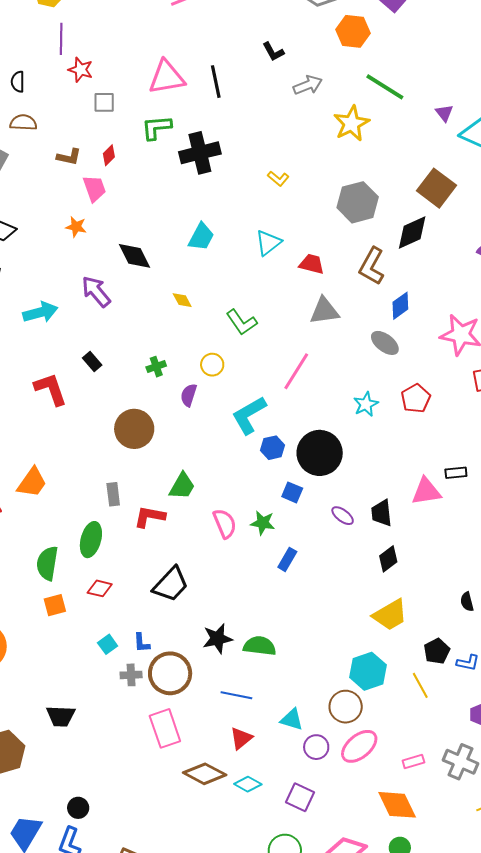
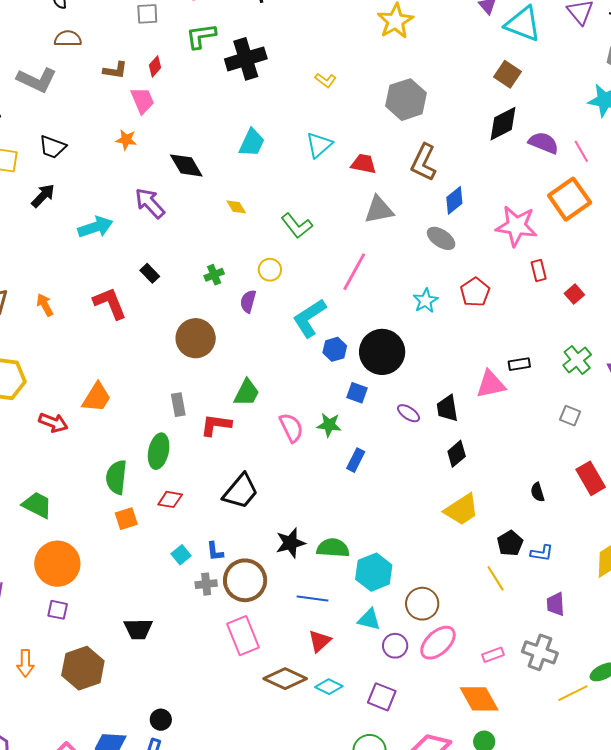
brown square: (436, 188) -> (508, 74), moved, size x0.7
black diamond: (412, 232) -> (503, 124), moved
cyan hexagon: (368, 671) -> (374, 572), moved

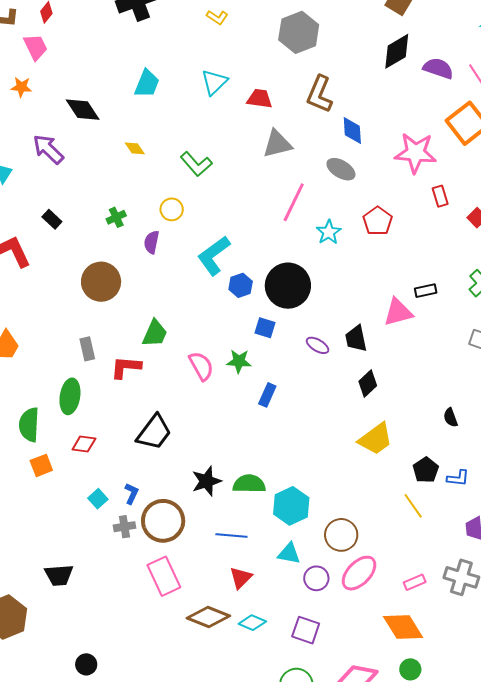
blue diamond: (454, 200) -> (352, 130), turned -52
pink line: (354, 272) -> (294, 202), moved
blue L-shape: (215, 551) -> (131, 494), turned -145

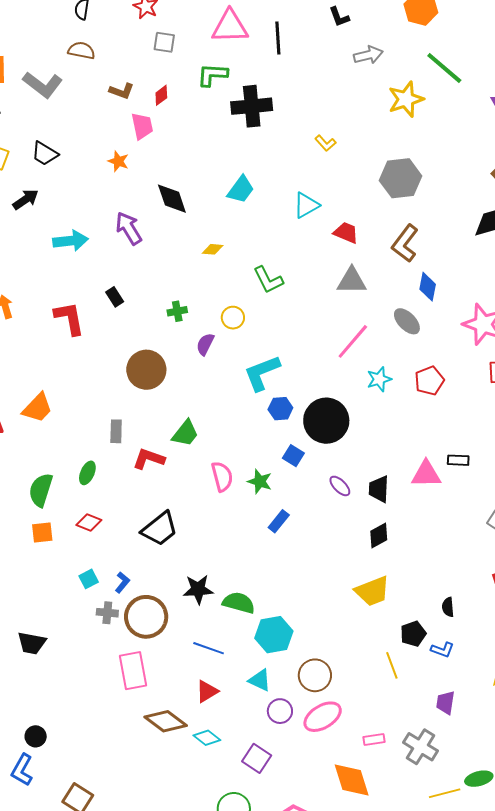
yellow diamond: (135, 148) -> (213, 249), turned -65
green ellipse: (70, 396) -> (87, 473), size x0.7
black semicircle: (450, 418) -> (448, 607), moved

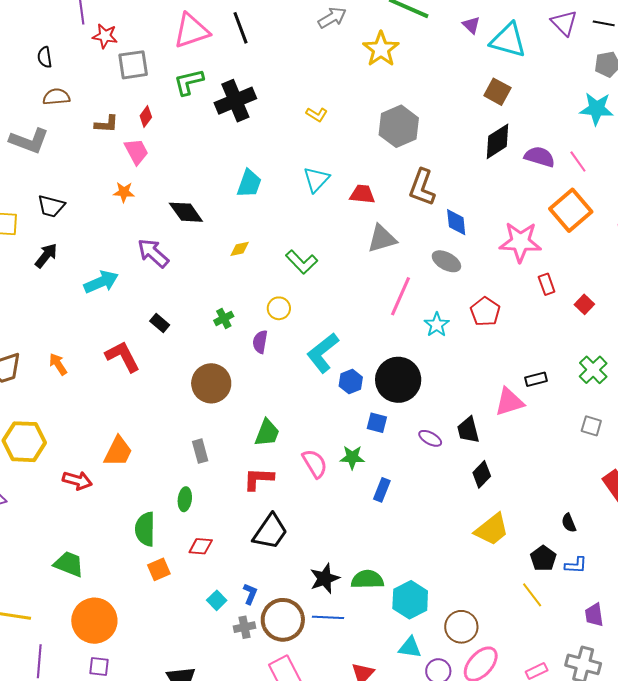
gray square: (164, 42) -> (133, 65), size x1.4
red L-shape: (149, 459) -> (258, 479), moved
blue line: (209, 648) -> (328, 617), moved

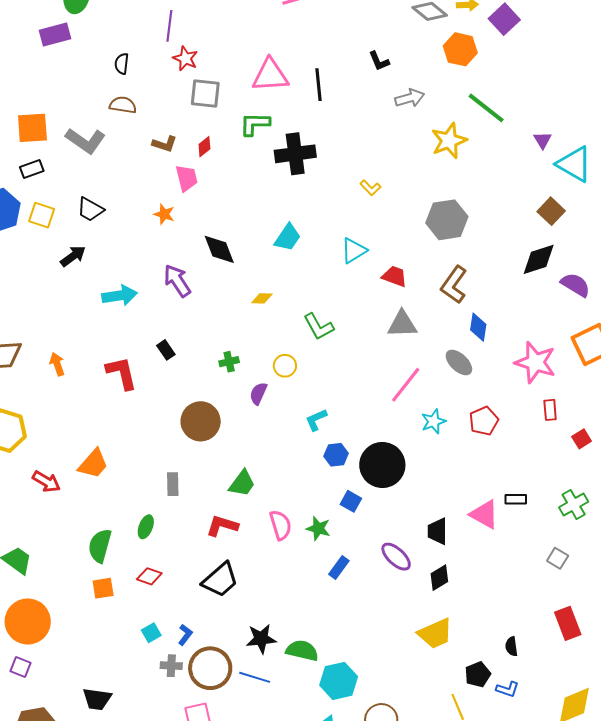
cyan L-shape: (323, 353) -> (316, 420), size x0.6
pink triangle: (509, 402) -> (484, 514), turned 32
purple ellipse: (430, 438) -> (396, 557), moved, size x1.4

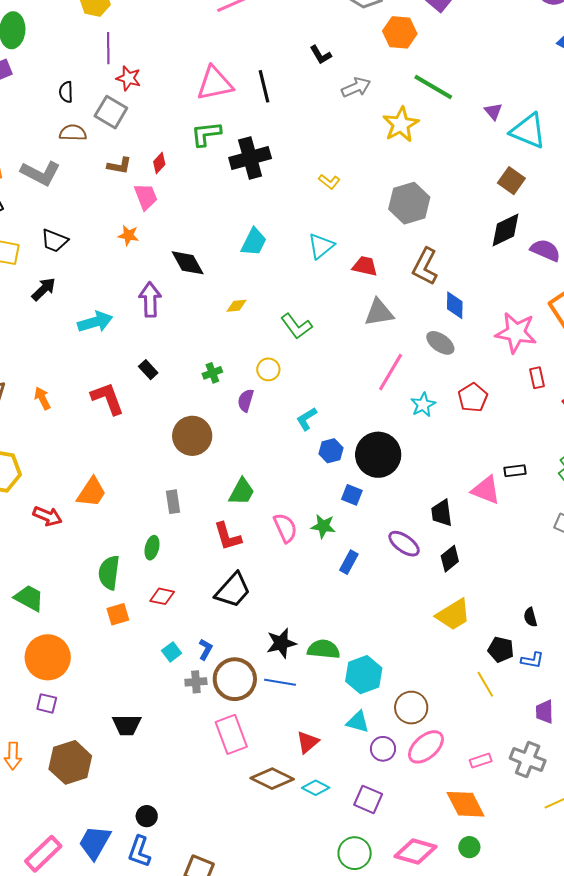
gray square: (205, 93) -> (111, 112), moved, turned 32
purple arrow: (177, 281) -> (150, 300), turned 40
red L-shape: (222, 526) -> (228, 536), turned -116
black pentagon: (478, 674) -> (501, 650), turned -30

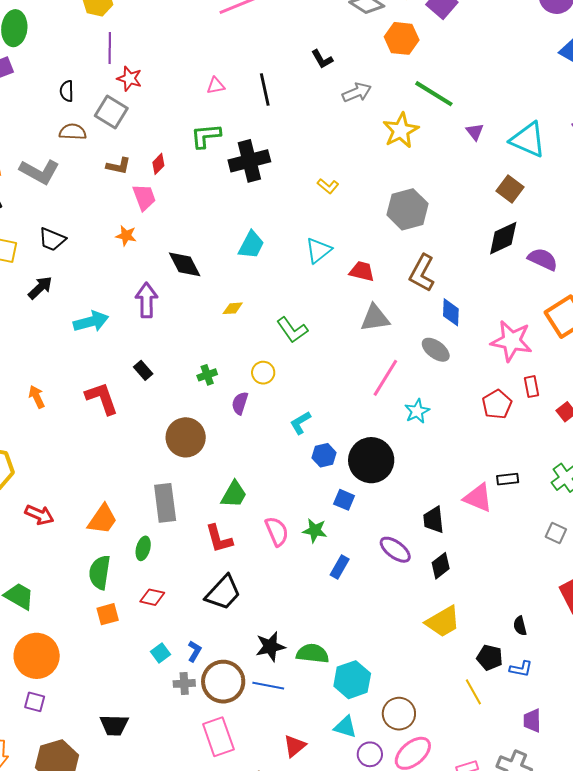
pink triangle: (215, 83) -> (216, 86), size x0.5
purple triangle: (493, 111) -> (475, 132), moved
red pentagon: (473, 398) -> (497, 404), moved
orange trapezoid: (92, 492) -> (102, 519), moved
gray rectangle: (173, 502) -> (165, 503), size x1.6

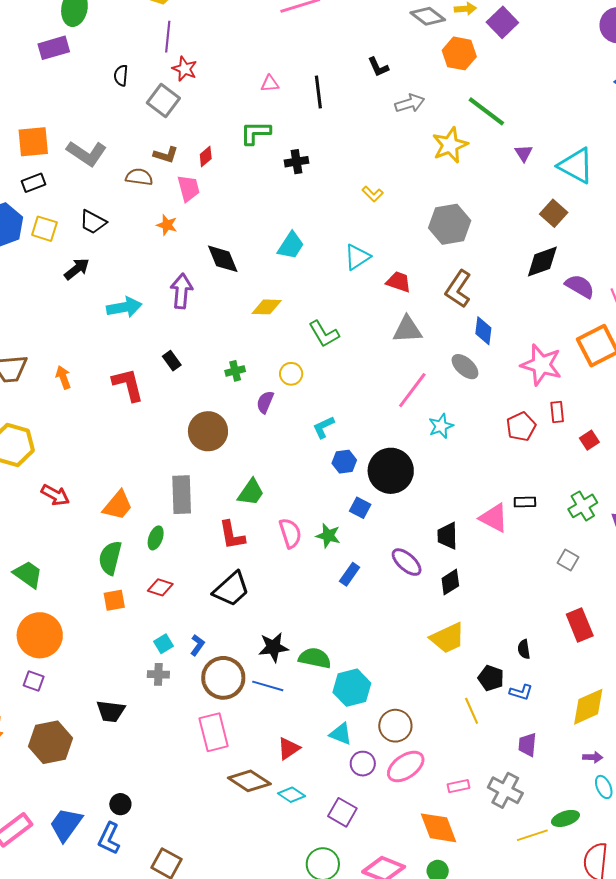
brown semicircle: (73, 132) -> (139, 177), moved
black cross: (249, 161) -> (297, 162), size x0.6
yellow diamond: (233, 308) -> (267, 307), size x1.4
gray cross: (184, 683) -> (158, 674), moved

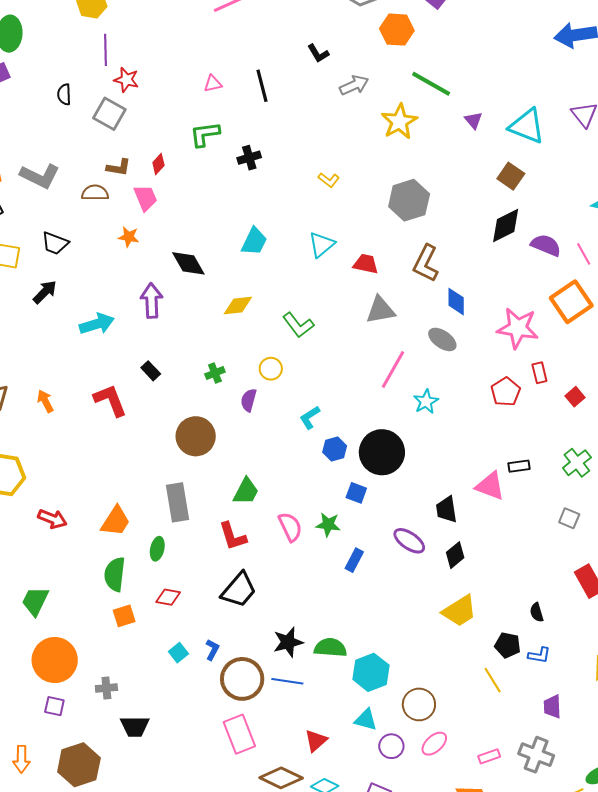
green trapezoid: (28, 574) -> (35, 601), turned -92
gray cross: (158, 674) -> (106, 688), moved
pink ellipse: (406, 766) -> (434, 744), size x0.7

